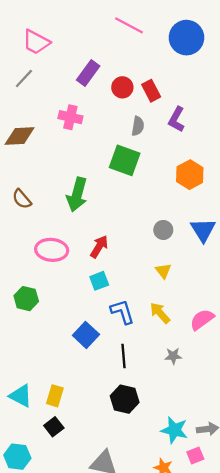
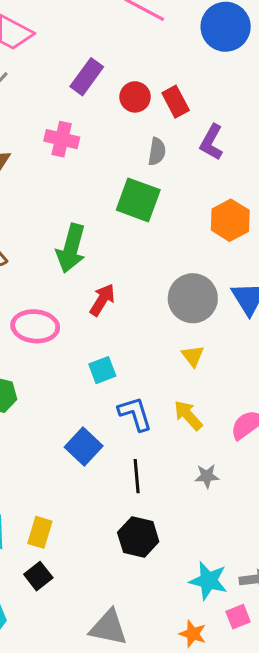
gray circle: (163, 230) -> (193, 298), size x1.8
red arrow: (99, 247) -> (102, 300), moved

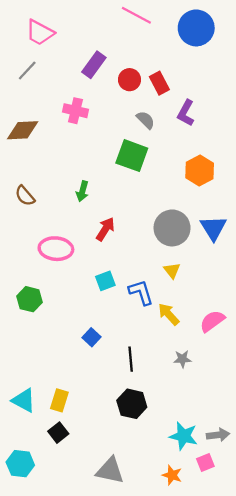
gray semicircle: (157, 152) -> (146, 120), turned -54
green arrow: (71, 248) -> (82, 191), size x0.6
blue L-shape: (135, 414) -> (141, 292), moved
blue square: (84, 447) -> (92, 337), size x0.7

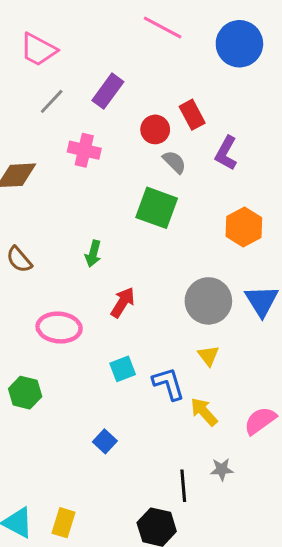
gray line: (27, 70) -> (52, 101), moved
red circle: (129, 80) -> (155, 129), moved
black line: (131, 359) -> (183, 486), moved

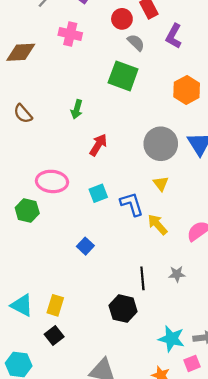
pink ellipse: (59, 328) -> (52, 181), moved
gray star: (222, 469) -> (177, 274), moved

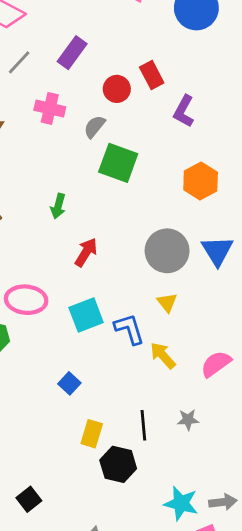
gray semicircle: (136, 43) -> (94, 127), moved, turned -96
cyan square: (98, 193) -> (86, 315), size x1.4
yellow rectangle: (55, 305) -> (92, 434), moved

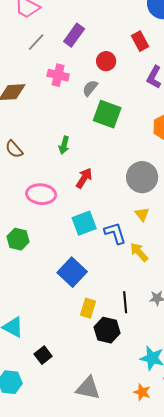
red rectangle: (152, 75) -> (140, 41), moved
pink ellipse: (26, 300) -> (41, 194), moved
blue square: (69, 383) -> (72, 272), size x1.8

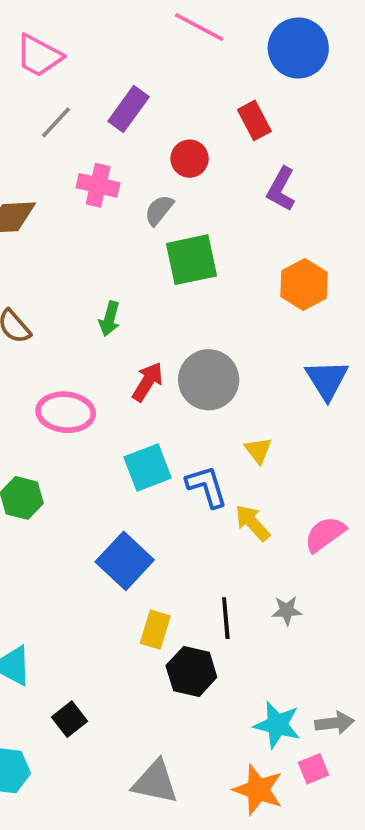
green square: (107, 114) -> (191, 260), turned -32
gray circle: (142, 177) -> (209, 380), moved
orange star: (142, 392) -> (258, 790), size x1.5

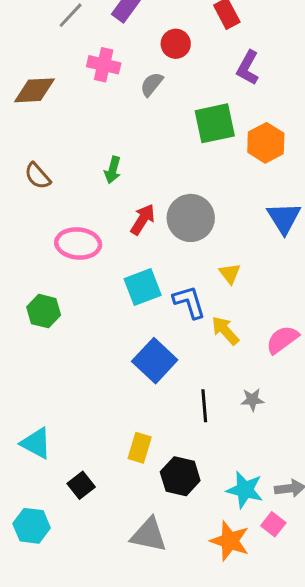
green square: (191, 260) -> (215, 123), moved
blue square: (125, 561) -> (155, 361), moved
yellow rectangle: (155, 630) -> (140, 448), moved
black hexagon: (191, 671) -> (180, 476), moved
pink square: (313, 769) -> (273, 524), turned -30

